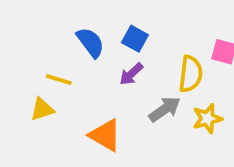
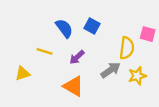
purple arrow: (131, 74) -> (77, 57), moved
yellow triangle: (42, 109) -> (22, 73), moved

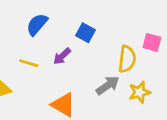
blue semicircle: (64, 28) -> (37, 24), moved, turned -102
purple arrow: (77, 57) -> (62, 56), moved

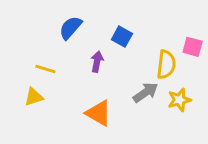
purple arrow: (62, 56) -> (97, 62), turned 144
yellow line: (29, 63) -> (45, 69), moved

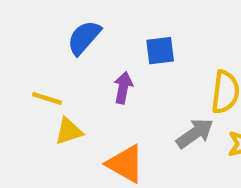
blue square: (122, 37) -> (160, 51), turned -36
yellow triangle: (34, 97) -> (69, 131), moved

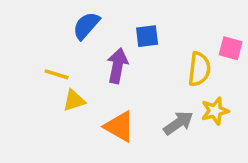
purple arrow: (123, 88) -> (117, 66), size x1.4
gray arrow: (195, 133) -> (178, 123), moved

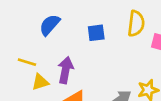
purple arrow: (117, 66) -> (66, 70), moved
yellow semicircle: (199, 69) -> (136, 24), moved

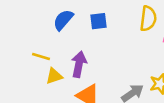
blue square: (96, 33) -> (99, 21), moved

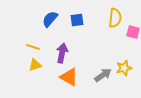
yellow triangle: (54, 76) -> (35, 65), moved

